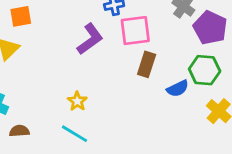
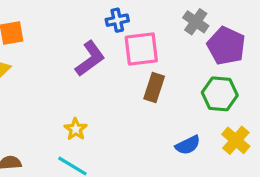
blue semicircle: (178, 88) -> (188, 145), moved

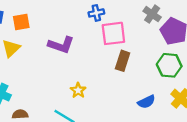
purple L-shape: (90, 59) -> (61, 45), moved, turned 55
yellow star: (76, 129) -> (78, 90), moved

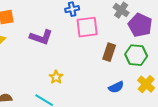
brown rectangle: (123, 61) -> (109, 52), moved

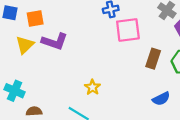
purple L-shape: (41, 37) -> (55, 41), moved

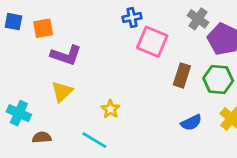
pink square: (128, 30) -> (152, 42), turned 30
yellow triangle: (25, 45) -> (62, 92), moved

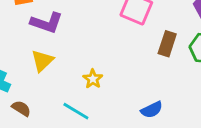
blue semicircle: (191, 123) -> (152, 110), moved
brown semicircle: (42, 137) -> (21, 108), turned 36

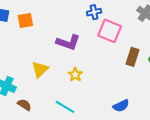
purple L-shape: (47, 23) -> (68, 42), moved
yellow star: (93, 79) -> (75, 75), moved

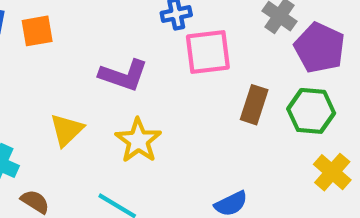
pink square: (110, 31) -> (208, 52), turned -30
yellow star: (75, 75) -> (138, 140), size x1.5

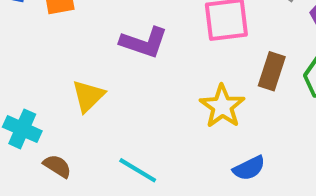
yellow star: (138, 140) -> (222, 106), moved

